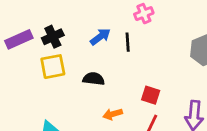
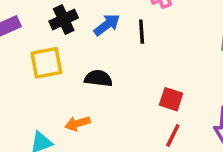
black cross: (53, 37) -> (64, 20), moved
orange arrow: (113, 114) -> (78, 123), moved

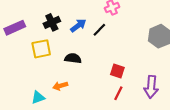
black line: (142, 32) -> (99, 30), turned 48

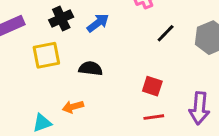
black line: (99, 30) -> (166, 33), moved
red line: (118, 93) -> (154, 117), turned 56

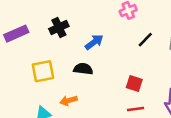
blue arrow: (98, 23) -> (94, 42), moved
yellow square: (46, 55) -> (43, 71), moved

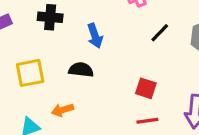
black cross: (59, 27) -> (50, 17), turned 30
blue arrow: (94, 42) -> (95, 36), turned 108

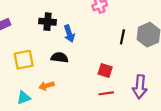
black cross: (50, 17) -> (48, 22), moved
black line: (160, 33) -> (122, 37), moved, turned -32

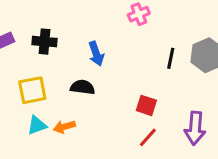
black cross: (48, 22) -> (44, 42), moved
red line: (106, 93) -> (148, 137), turned -40
cyan triangle: (24, 98) -> (37, 125), moved

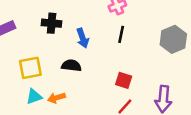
black cross: (44, 42) -> (52, 23), moved
black line: (171, 58) -> (121, 34), moved

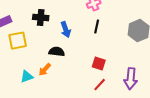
yellow square: (30, 68) -> (18, 41), moved
orange arrow: (56, 98) -> (45, 70), moved, turned -32

